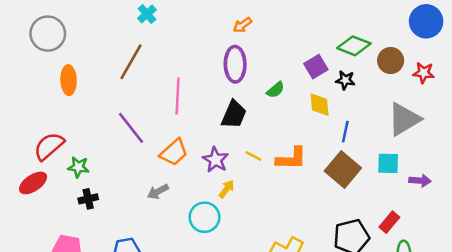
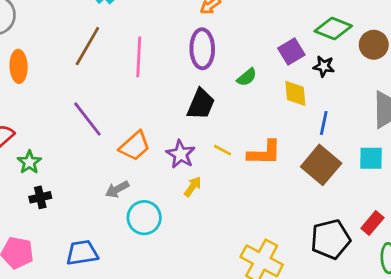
pink line: (178, 96) -> (139, 57), moved
green star: (78, 167) -> (29, 162), turned 30
cyan circle: (204, 217) -> (144, 218), moved

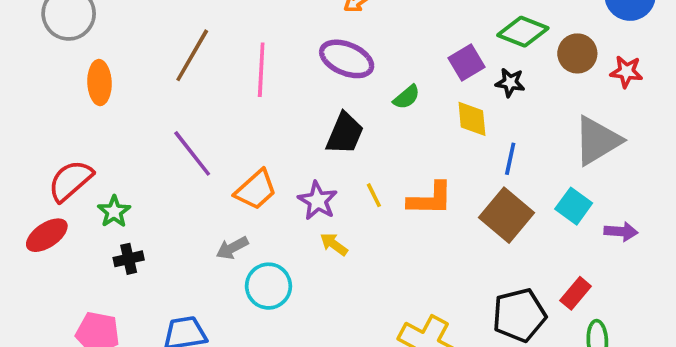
purple ellipse: (202, 49) -> (347, 59), turned -66
yellow line: (222, 150) -> (374, 195), turned 36
cyan square: (371, 158) -> (574, 206), turned 35
yellow arrow: (193, 187) -> (334, 244), turned -90

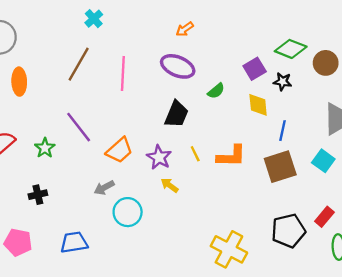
green star: (114, 212) -> (45, 148), moved
brown square: (507, 215) -> (280, 167), turned 32

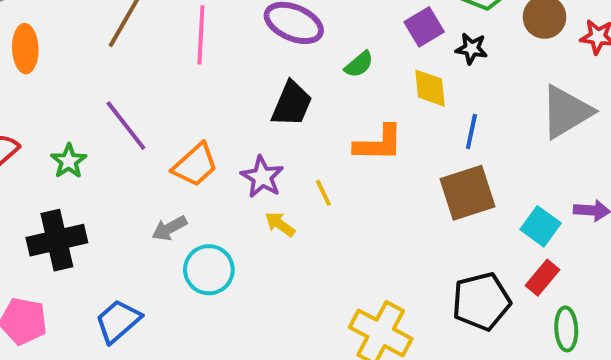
yellow line: (195, 154) -> (323, 193), moved
orange L-shape: (231, 156) -> (379, 143), moved
cyan square: (323, 161) -> (541, 226), moved
black cross: (38, 195) -> (57, 240), size x1.8
blue trapezoid: (74, 242) -> (118, 321), turned -32

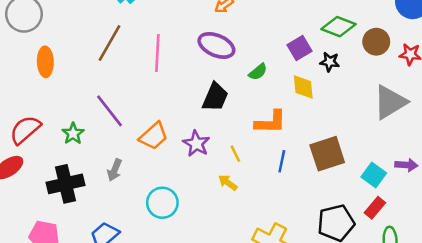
blue line: (471, 132) -> (282, 161), moved
yellow arrow: (280, 224) -> (228, 183), moved
gray arrow: (169, 228) -> (115, 170), moved, turned -40

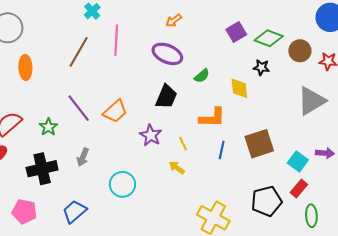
purple square: (299, 48) -> (236, 32), moved
pink line: (157, 53) -> (116, 40), moved
orange trapezoid: (154, 136) -> (115, 111), moved

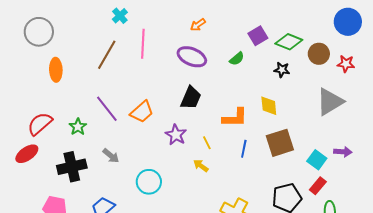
green semicircle: (202, 76) -> (237, 59), moved
yellow diamond: (239, 88) -> (269, 106), moved
gray arrow: (83, 157) -> (111, 156), turned -72

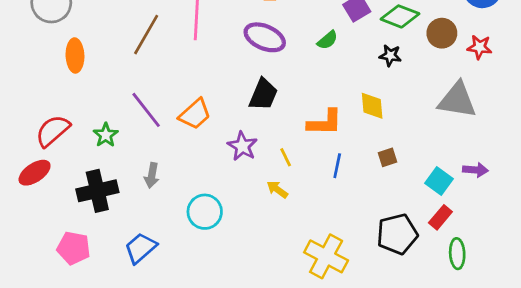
gray triangle: (330, 102) -> (457, 100), turned 40
brown square: (280, 143) -> (387, 157), size x0.5
gray arrow: (111, 156) -> (152, 175), turned 60

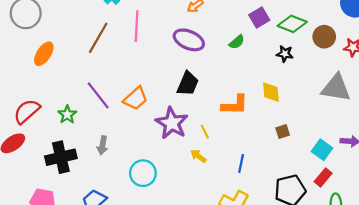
orange ellipse: (75, 55) -> (44, 54), turned 35
purple star: (242, 146) -> (172, 123), size x1.4
blue line: (337, 166) -> (241, 164), moved

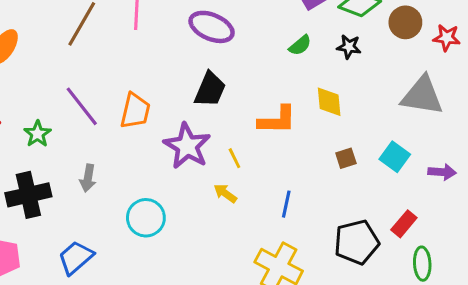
green semicircle: (237, 42) -> (300, 45), moved
orange trapezoid: (135, 99) -> (135, 111), turned -35
cyan square: (322, 150) -> (395, 157), moved

